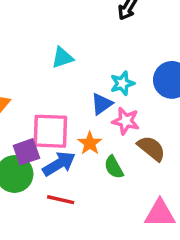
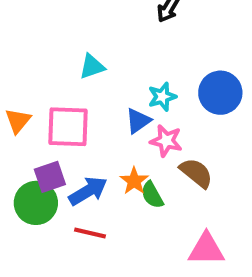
pink square: (50, 131) -> (68, 127), moved
orange star: (90, 143) -> (134, 181), moved

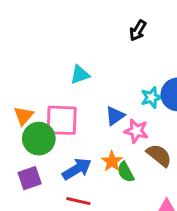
cyan star: (162, 97) -> (152, 97), moved
purple square: (50, 177) -> (30, 178), moved
green circle: (36, 203) -> (39, 139), moved

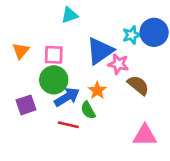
blue triangle: (115, 116) -> (100, 51), size x1.6
pink square: (62, 120) -> (54, 55), size x0.7
green circle: (39, 139) -> (54, 80), moved
green semicircle: (126, 172) -> (88, 110), moved

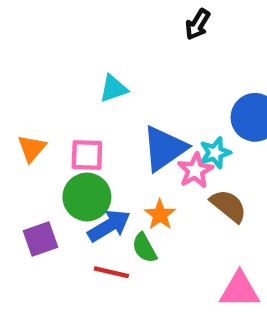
cyan star: (132, 35) -> (215, 153), moved
pink star: (118, 64) -> (195, 170), turned 30

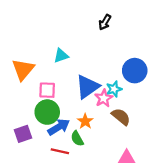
orange triangle: (32, 148) -> (23, 69), moved, size x1.5

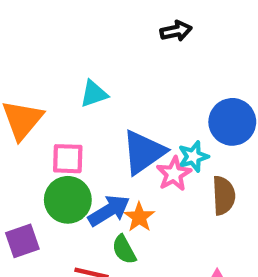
black arrow: (105, 22) -> (176, 31), turned -133
brown semicircle: (121, 117) -> (224, 195), moved, turned 48
blue arrow: (59, 127) -> (109, 211), moved

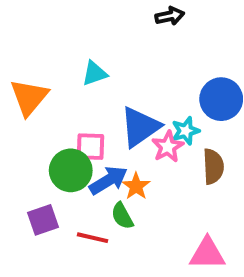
pink square: (68, 159) -> (91, 147), moved
purple square: (22, 241) -> (43, 220), moved

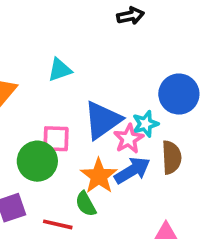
blue arrow: (108, 180) -> (132, 170), moved
orange star: (136, 186) -> (99, 176), size x1.4

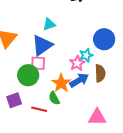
cyan triangle: (60, 70) -> (49, 24), moved
blue triangle: (103, 120) -> (42, 45), moved

